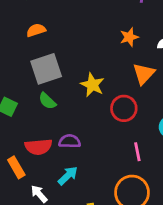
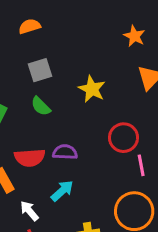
orange star: (129, 37) -> (134, 36), turned -30
gray square: (46, 69) -> (40, 70), size x0.7
red circle: (124, 108) -> (124, 138), moved

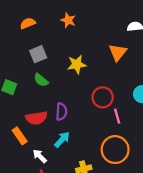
orange star: (134, 36) -> (68, 20), moved
yellow star: (92, 89) -> (77, 64), turned -30
purple semicircle: (65, 152) -> (61, 112), turned 96

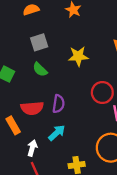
white arrow: (40, 156) -> (32, 148), turned 56

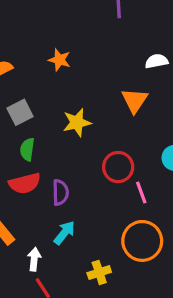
green semicircle: (40, 69) -> (27, 149), turned 63
red semicircle: (32, 108) -> (25, 183), moved

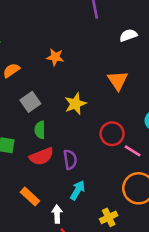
white semicircle: (157, 61) -> (128, 35), moved
pink line: (141, 192) -> (133, 151), turned -30

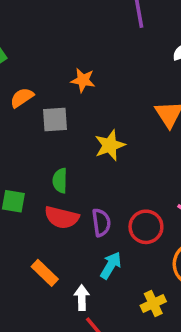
gray square: (30, 102) -> (55, 119), moved, turned 30
red circle: (112, 134) -> (146, 227), moved
red semicircle: (42, 156) -> (62, 217), turned 35

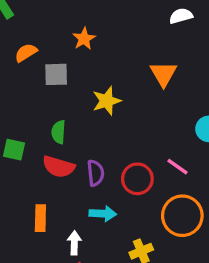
orange star: (83, 80) -> (84, 39), turned 30
cyan arrow: (111, 265) -> (103, 214), turned 60
orange rectangle: (45, 273) -> (40, 218), turned 45

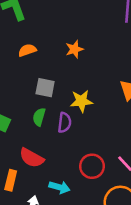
gray square: (56, 74) -> (45, 88), moved
red semicircle: (59, 167) -> (32, 158), moved
purple semicircle: (96, 173) -> (64, 123), moved

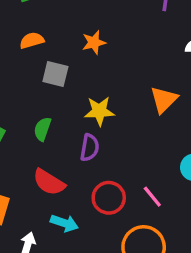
gray square: (45, 88) -> (55, 74), moved
purple semicircle: (64, 123) -> (90, 148), moved
red semicircle: (32, 158) -> (49, 182), moved

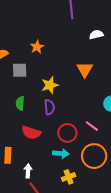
cyan arrow: (64, 223) -> (61, 153), moved

